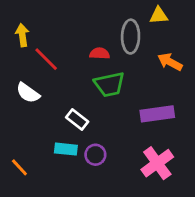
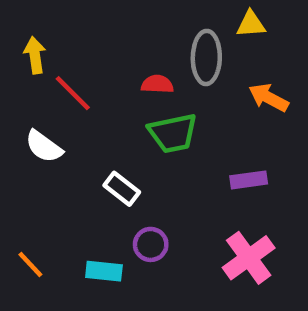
purple rectangle: (157, 114) -> (249, 180), size x0.7
cyan rectangle: (66, 149) -> (104, 271), moved

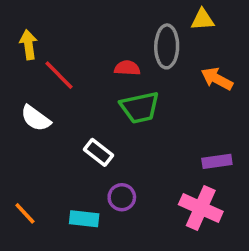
purple rectangle: (249, 180) -> (217, 161), moved
pink cross: (249, 258) -> (201, 208), turned -30

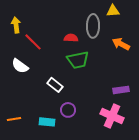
orange line: (25, 213) -> (14, 119), turned -56

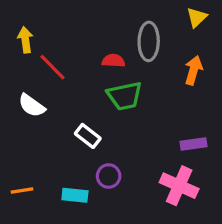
yellow triangle: (113, 11) -> (197, 17), moved, turned -40
orange arrow: (121, 44) -> (194, 70), turned 78

